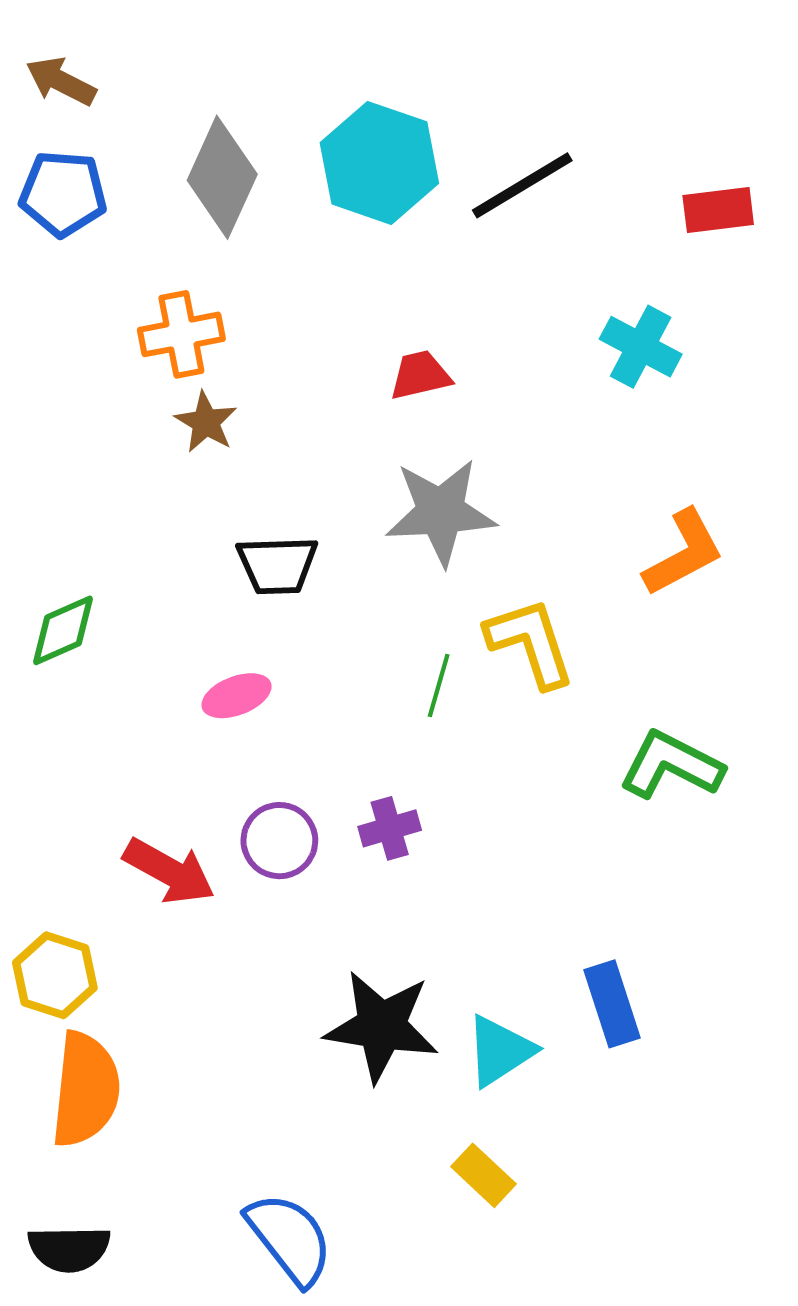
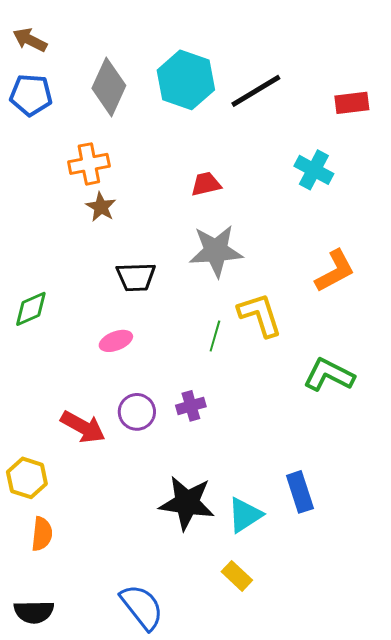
orange semicircle: (85, 1090) -> (42, 534), size x0.6

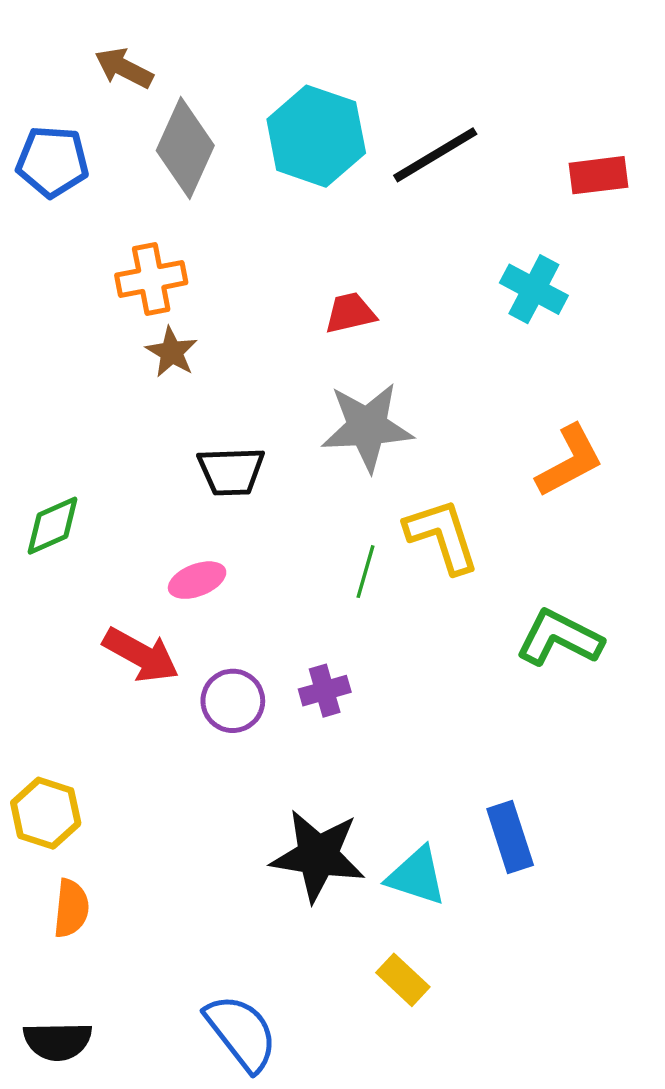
brown arrow: (30, 40) -> (124, 68), moved
red arrow: (83, 427) -> (141, 655), moved
cyan triangle: (245, 515) -> (417, 876), turned 51

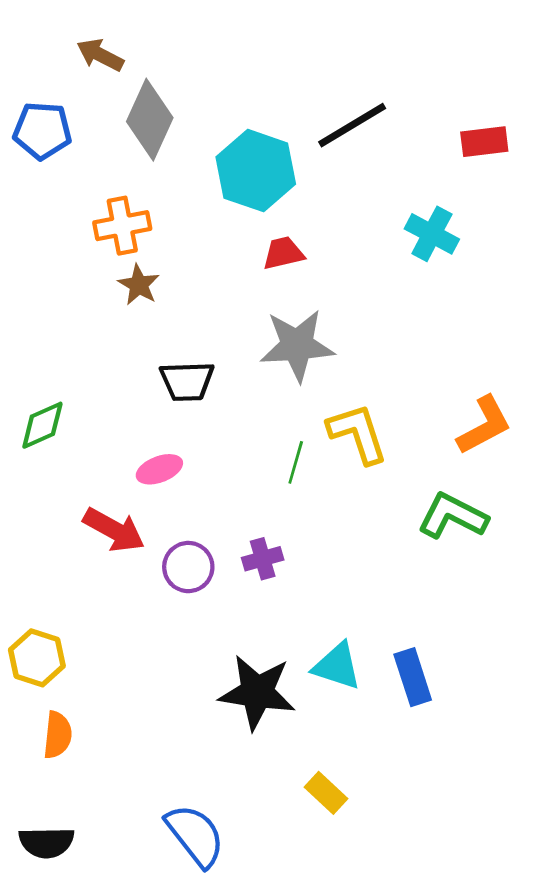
cyan hexagon: (316, 136) -> (256, 171), moved
orange L-shape: (570, 461) -> (484, 425), moved
cyan triangle: (417, 876) -> (337, 666), moved

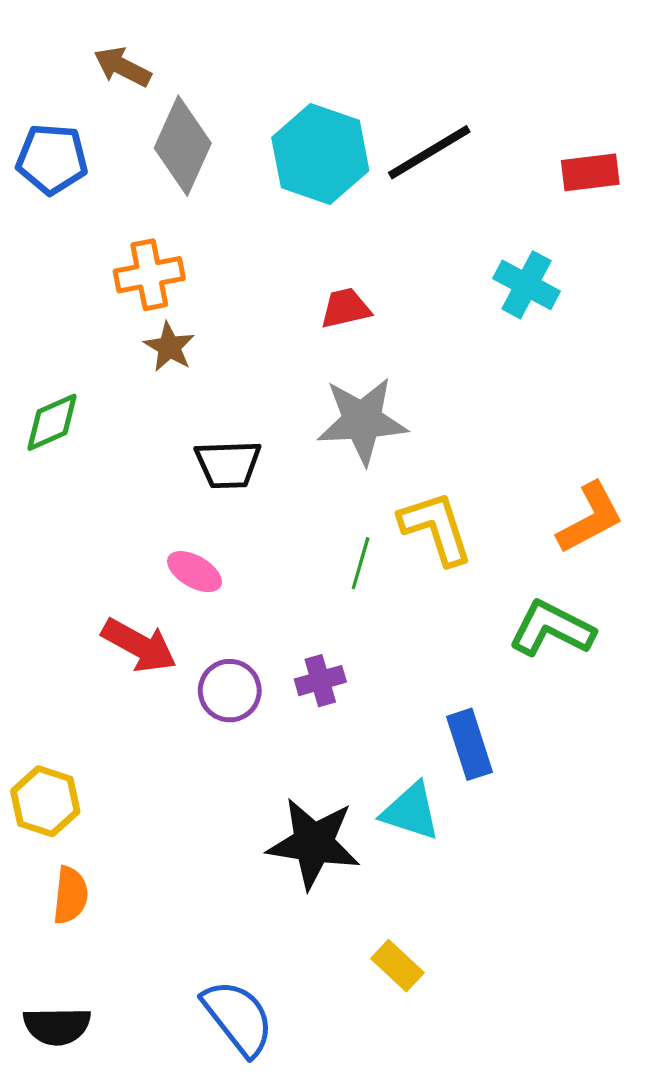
cyan hexagon: (256, 171) -> (320, 154), moved
green diamond: (42, 425) -> (52, 422), moved
pink ellipse: (159, 469) -> (195, 572), turned 51
blue rectangle: (413, 677) -> (470, 744), moved

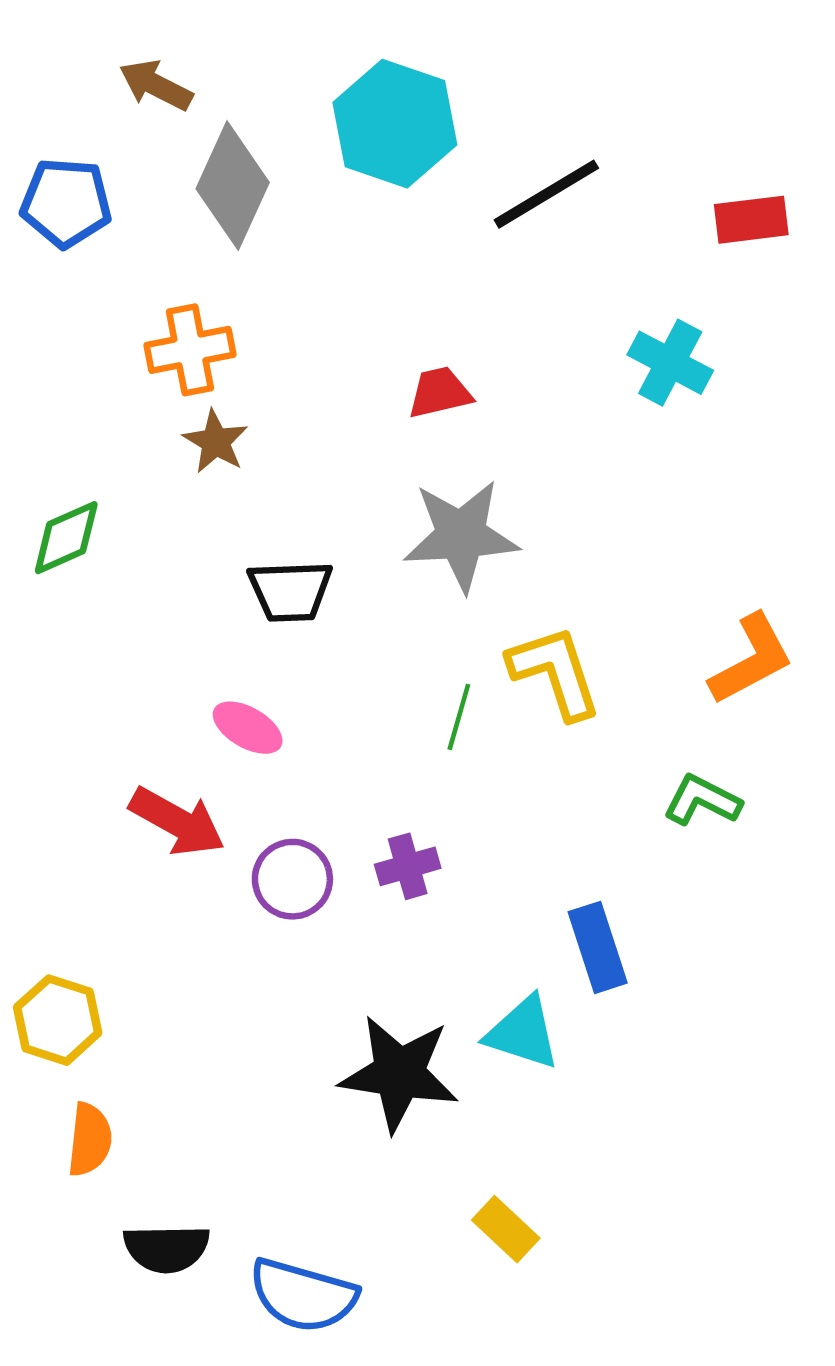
cyan hexagon: (320, 154) -> (395, 124), moved
green L-shape: (552, 629) -> (702, 800), size x0.7
blue semicircle: (238, 1018) -> (303, 1295), turned 144
black semicircle: (57, 1026) -> (166, 1248), moved

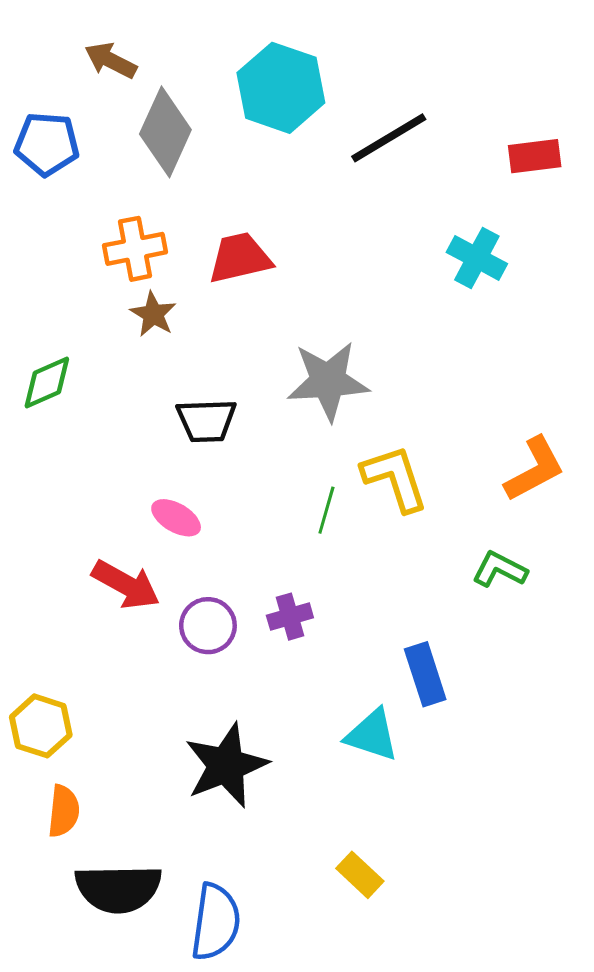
red trapezoid: (440, 393) -> (240, 258), moved, size x1.4
black star: (399, 1073) -> (226, 765), moved, turned -30
black semicircle: (166, 1248) -> (118, 889), size x1.4
blue semicircle: (303, 1295) -> (216, 922), turned -98

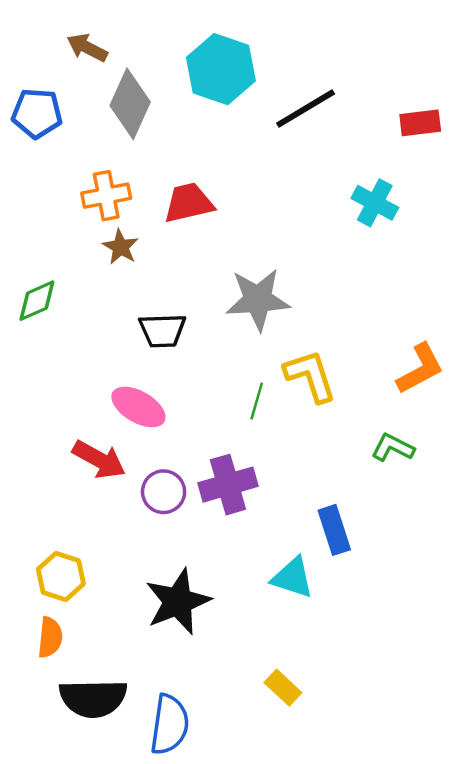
pink ellipse: (176, 518) -> (138, 407), size x1.4
purple cross: (290, 617) -> (228, 485), size x1.6
yellow hexagon: (41, 726) -> (61, 576), moved

